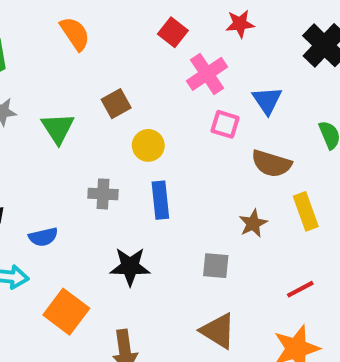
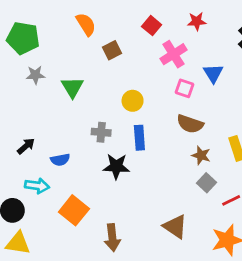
brown square: (116, 104) -> (112, 50), moved
brown semicircle: (271, 164) -> (190, 124), moved
brown star: (253, 223) -> (201, 155), turned -30
gray square: (216, 266) -> (207, 183), moved, turned 36
black star: (130, 267) -> (116, 166), moved

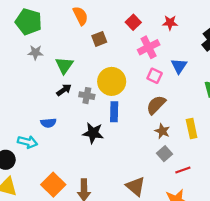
yellow circle: (133, 101) -> (112, 81), size x1.6
brown semicircle: (190, 124) -> (156, 105), turned 110
gray cross: (101, 132) -> (87, 96), moved
black arrow: (26, 146) -> (64, 90), moved
orange square: (74, 210) -> (53, 185), moved

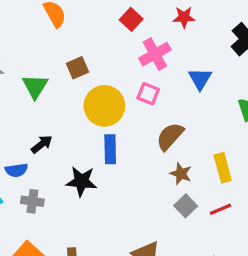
brown square: (99, 39) -> (78, 68), moved
pink square: (155, 76) -> (148, 94), moved
black arrow: (64, 90) -> (42, 144), moved
gray cross: (87, 96) -> (32, 201), moved
red line: (183, 170) -> (221, 209), moved

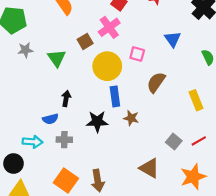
pink cross: (155, 54) -> (109, 27), moved
black arrow: (42, 144) -> (66, 99), turned -35
brown star: (181, 174) -> (131, 118), moved
gray square: (186, 206) -> (174, 141), moved
red line: (221, 209) -> (199, 141), moved

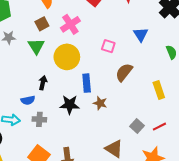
pink cross: (109, 27) -> (70, 24), moved
brown square: (85, 41) -> (42, 24), moved
yellow circle: (107, 66) -> (67, 57), moved

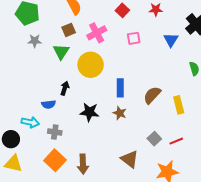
blue triangle: (141, 34) -> (171, 40), moved
pink square: (108, 46) -> (134, 38), moved, turned -32
brown semicircle: (124, 72) -> (152, 95), moved
blue rectangle: (87, 83) -> (120, 88), moved
gray cross: (39, 119) -> (55, 132), moved

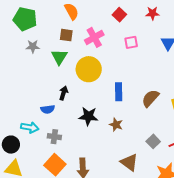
brown square: (69, 30) -> (66, 35), turned 32
brown star: (120, 113) -> (116, 125), moved

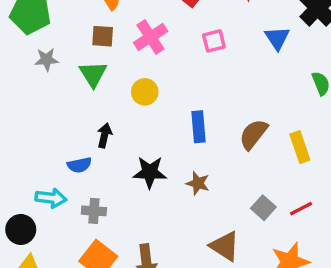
yellow circle: (89, 69) -> (145, 92), size x0.6

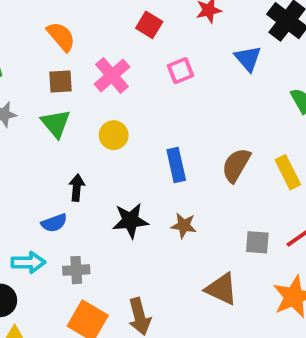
gray square: (263, 208) -> (257, 242), turned -30

